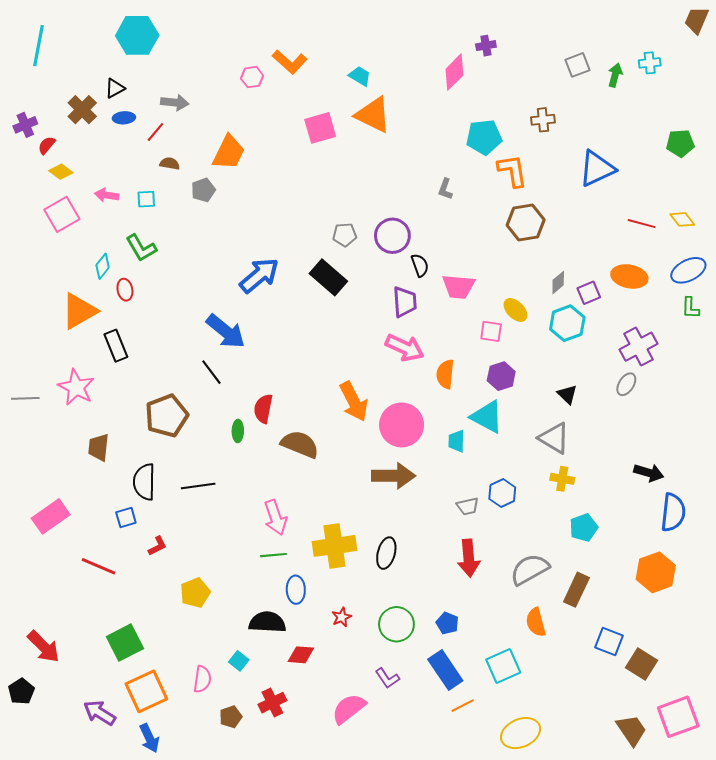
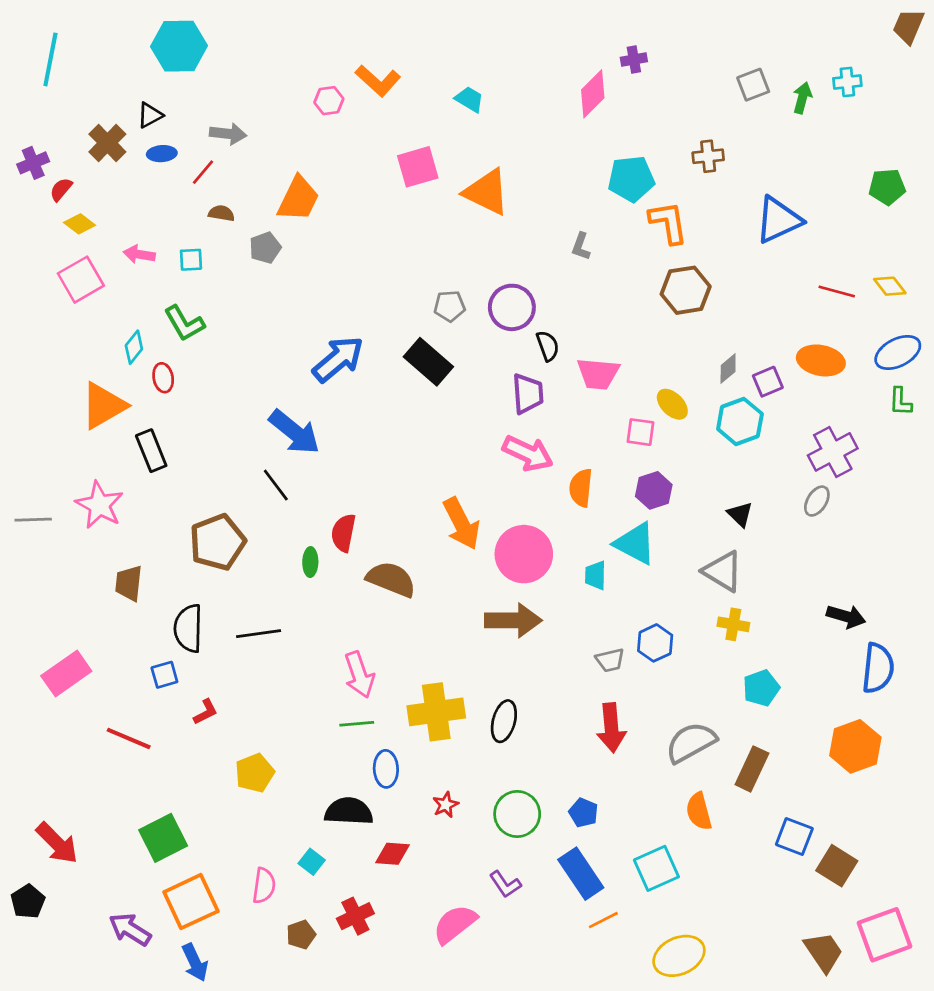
orange triangle: (373, 115) -> (487, 192), moved

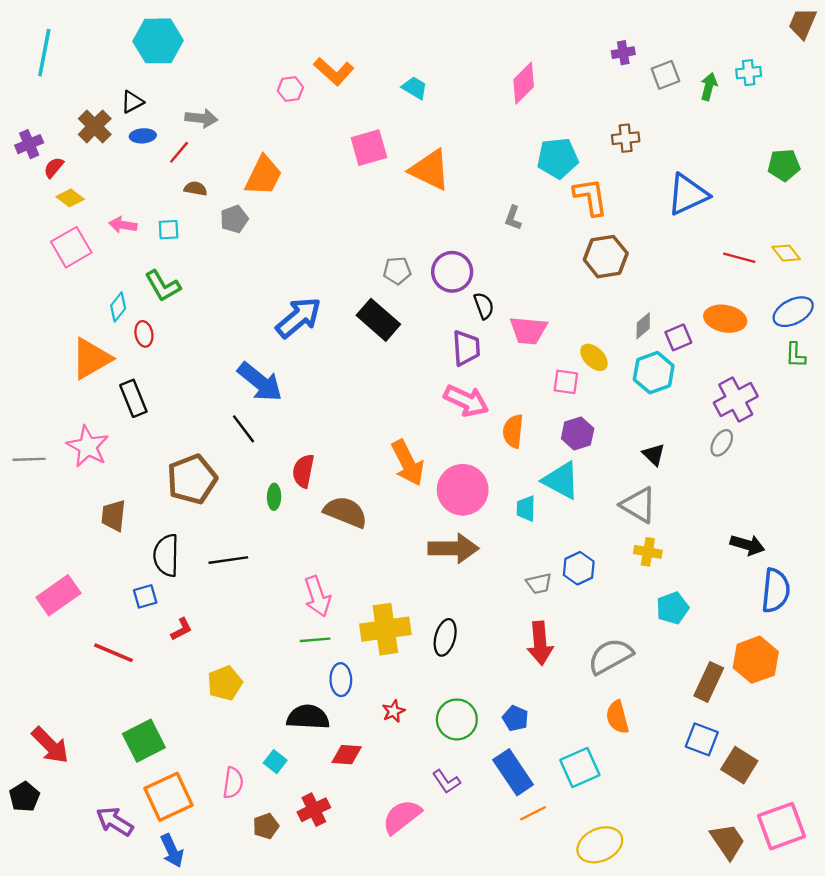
purple cross: (634, 59) -> (623, 53), moved
brown rectangle: (752, 769) -> (709, 682), moved

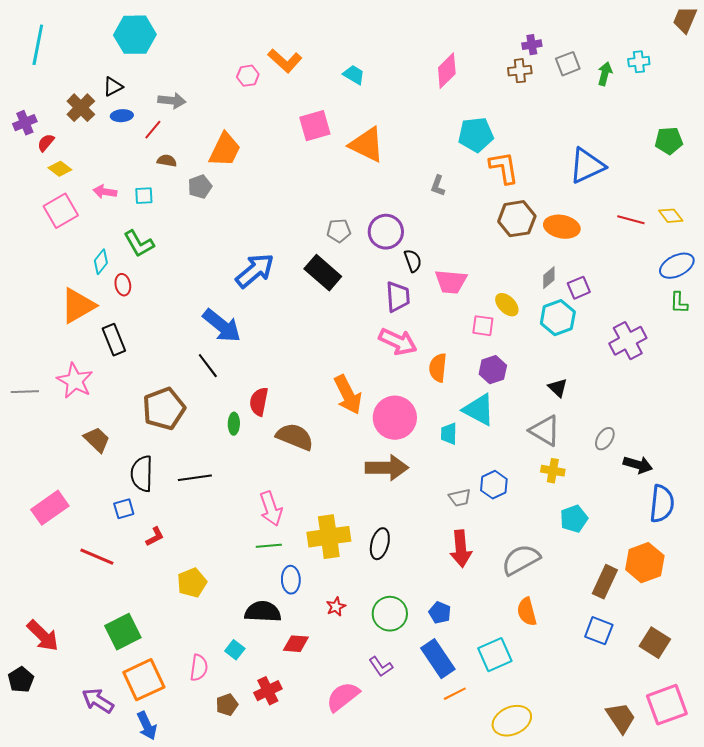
brown cross: (626, 138) -> (520, 71), moved
orange ellipse: (725, 319) -> (562, 227), moved
gray ellipse: (722, 443) -> (605, 439), moved
brown trapezoid: (113, 516) -> (97, 440), turned 128
brown square: (739, 765) -> (655, 643), moved

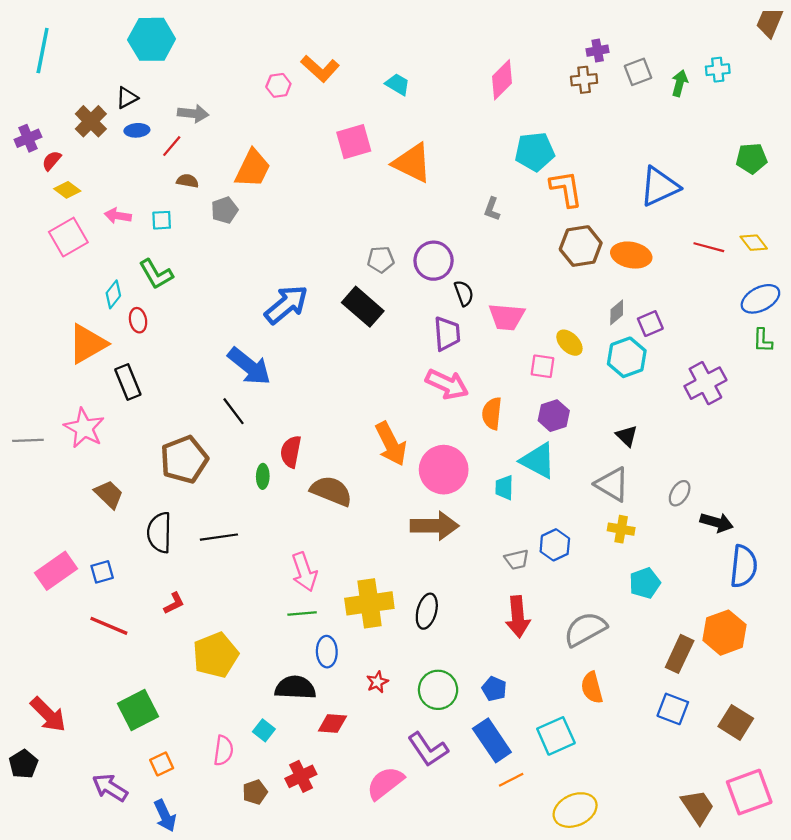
blue square: (124, 509) -> (102, 572), moved
yellow pentagon: (192, 583) -> (216, 655), size x1.4
purple L-shape: (381, 667) -> (428, 749), size x1.5
orange square: (144, 680) -> (162, 764), size x0.5

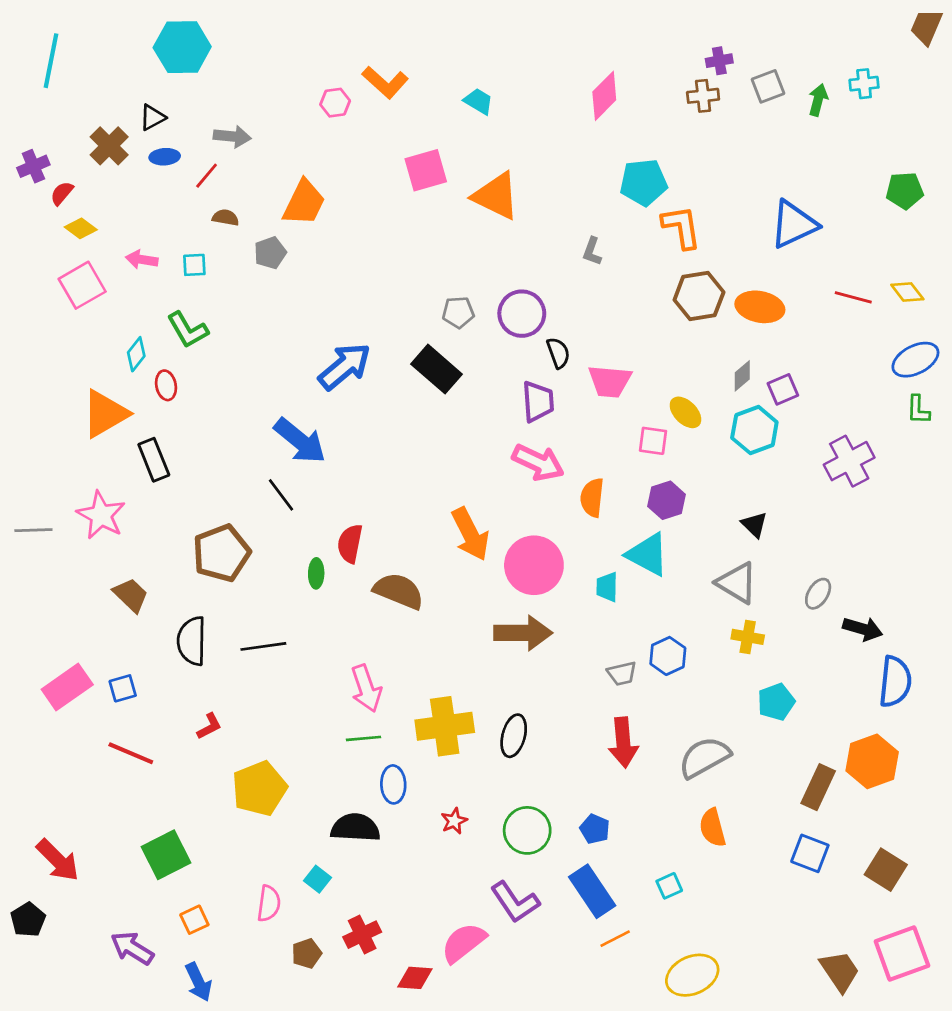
red diamond: (332, 724) -> (415, 978), moved
cyan square: (556, 736) -> (669, 886), size x0.6

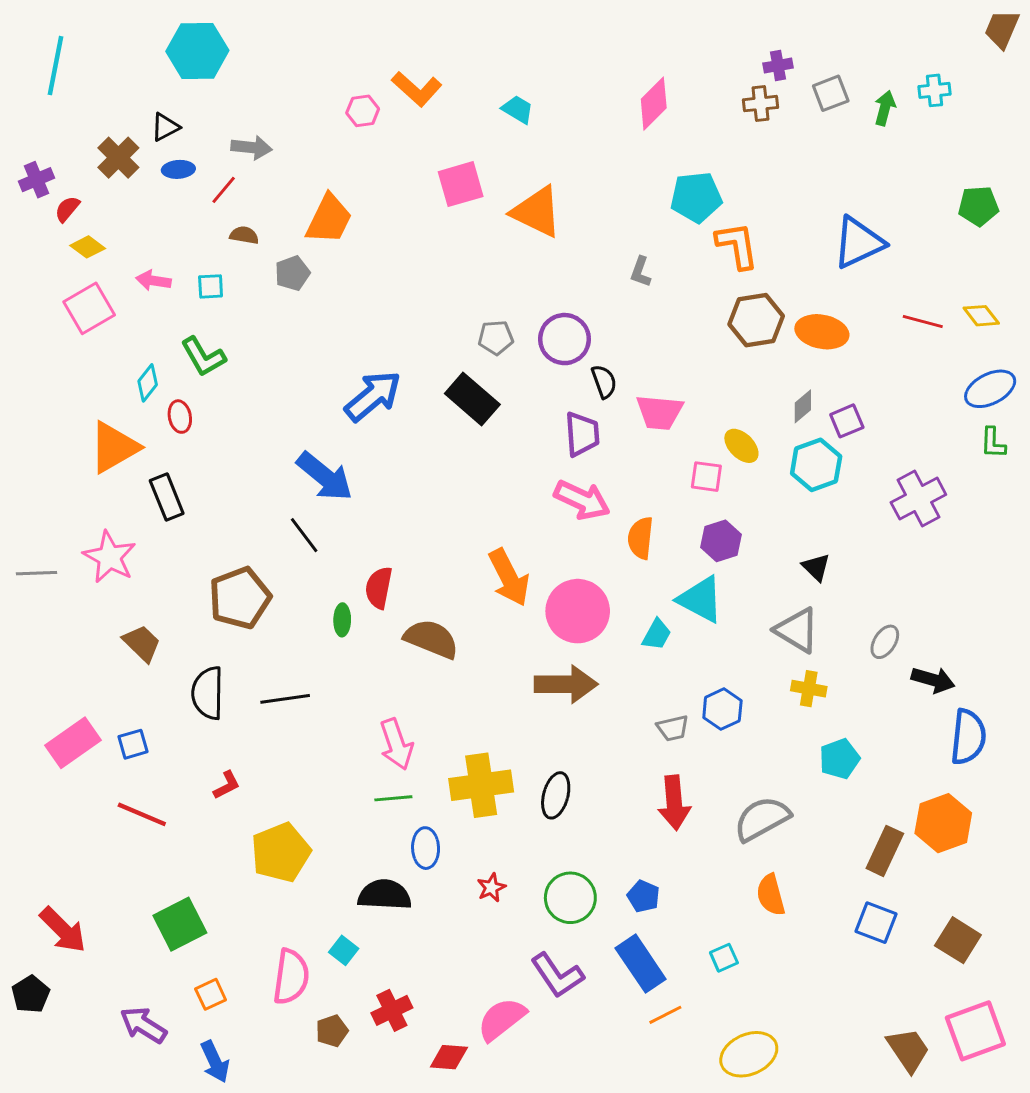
cyan trapezoid: (607, 587) -> (657, 635), turned -152
pink semicircle: (269, 903) -> (291, 977), size x1.4

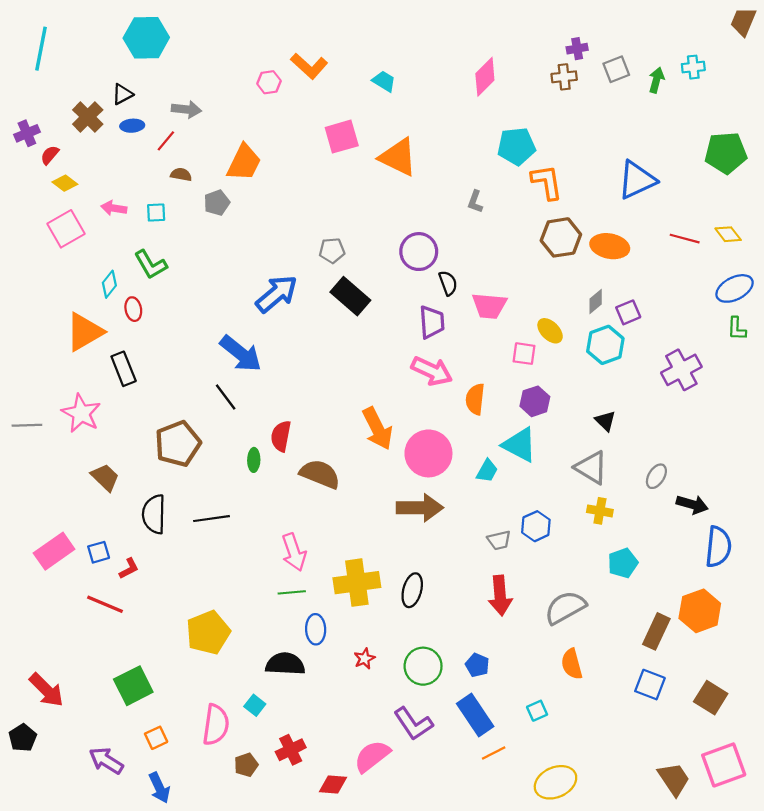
green pentagon: (978, 206) -> (726, 153), size x1.4
gray pentagon: (496, 338) -> (332, 250), moved
red L-shape: (227, 785) -> (129, 568), moved

